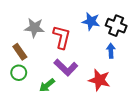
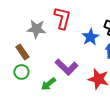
blue star: (91, 21) -> (90, 37), moved, turned 30
red L-shape: (62, 37) -> (62, 18), moved

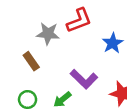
red L-shape: (62, 18) -> (79, 20), turned 55
green circle: (21, 72) -> (28, 99), moved

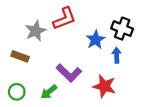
gray star: (48, 34) -> (36, 31), turned -30
brown rectangle: (31, 61) -> (20, 56), turned -35

